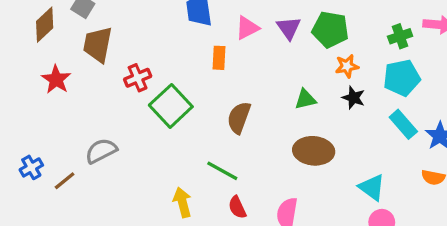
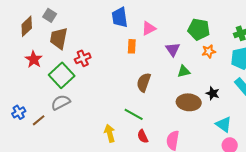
purple triangle: (289, 28) -> (173, 49), moved
black star: (354, 98) -> (213, 93), moved
green square: (171, 106) -> (62, 75), moved

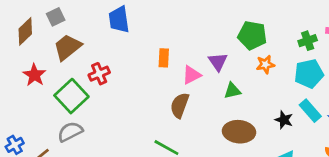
gray square: (50, 15) -> (56, 17), turned 32
blue trapezoid: (120, 17) -> (119, 20), moved
pink triangle: (149, 28) -> (191, 75), moved
brown trapezoid: (59, 38) -> (67, 47), turned 40
black star: (213, 93) -> (284, 120), moved

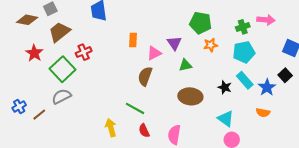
brown diamond: (25, 31) -> (27, 20), turned 55

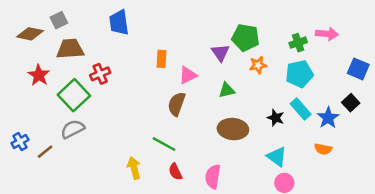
brown trapezoid: (59, 32) -> (70, 49), turned 35
purple triangle: (174, 43) -> (220, 53), moved

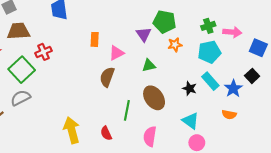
pink arrow: (327, 34) -> (232, 32), moved
brown ellipse: (233, 129) -> (154, 98), turned 50
green line: (164, 144) -> (127, 110), moved, turned 72
yellow arrow: (134, 168) -> (72, 130), size x1.4
pink semicircle: (213, 177) -> (150, 136), moved

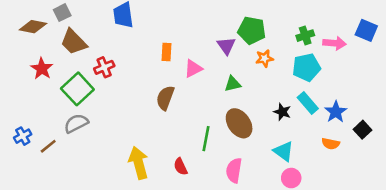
brown trapezoid: (18, 31) -> (74, 42), turned -130
blue square: (258, 48) -> (366, 30), moved
black square: (252, 76) -> (362, 130), moved
brown semicircle: (107, 77) -> (165, 98), moved

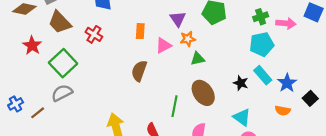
purple triangle: (226, 46) -> (178, 19), moved
orange star: (264, 58) -> (188, 39), moved
red cross: (104, 67) -> (94, 34), moved, turned -35

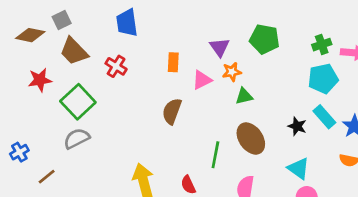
red star: (32, 45) -> (40, 80), turned 30
brown line: (38, 113) -> (47, 177), moved

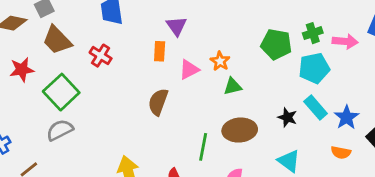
green pentagon: (264, 39) -> (276, 44), moved
purple triangle: (220, 47) -> (176, 26), moved
orange star: (232, 72) -> (220, 61), turned -30
brown ellipse: (251, 139) -> (240, 130), turned -60

